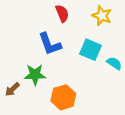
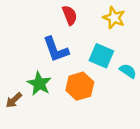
green star: (35, 75) -> (39, 84), turned 30
orange hexagon: (63, 97) -> (80, 86), moved

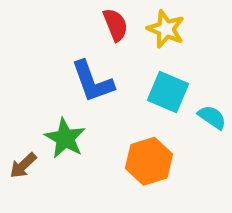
yellow star: (114, 18) -> (166, 29), moved
orange hexagon: (80, 86) -> (149, 161), moved

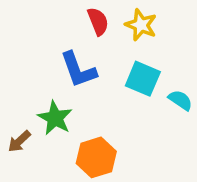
orange hexagon: (149, 161) -> (96, 157), moved

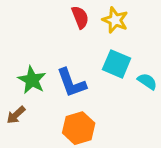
blue L-shape: (78, 70) -> (71, 83), moved
green star: (55, 118) -> (32, 80), moved

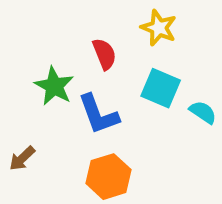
red semicircle: (80, 17) -> (104, 54), moved
green star: (32, 80) -> (54, 86), moved

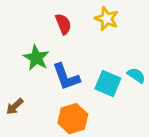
red semicircle: (104, 54) -> (63, 24), moved
cyan square: (161, 88) -> (108, 83), moved

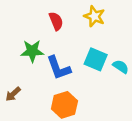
green star: (36, 58) -> (32, 51), turned -30
cyan square: (108, 83) -> (96, 59), moved

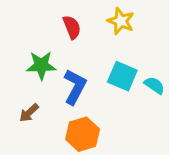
blue L-shape: (58, 68) -> (75, 87), turned -132
brown arrow: (13, 94) -> (29, 113), moved

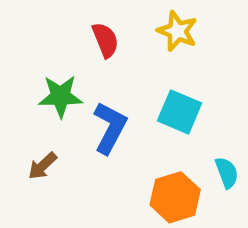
cyan semicircle: (154, 85) -> (227, 173), moved, turned 35
orange hexagon: (83, 134) -> (175, 197), moved

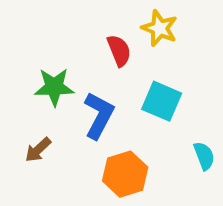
red semicircle: (105, 40) -> (119, 51), moved
orange hexagon: (175, 197) -> (125, 174), moved

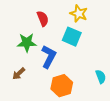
red semicircle: (119, 51) -> (43, 19), moved
cyan square: (162, 101) -> (72, 37), moved

